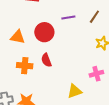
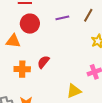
red circle: (44, 32) -> (30, 24), moved
red semicircle: (46, 60) -> (43, 62), turned 64

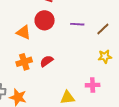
orange cross: (22, 69) -> (24, 62), turned -35

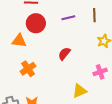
brown line: (103, 29) -> (94, 15), turned -32
red semicircle: (47, 61) -> (64, 54), moved

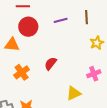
red semicircle: (64, 54) -> (51, 64), moved

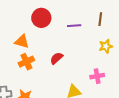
purple line: (61, 20) -> (74, 26), moved
orange triangle: (12, 45) -> (22, 41), moved

